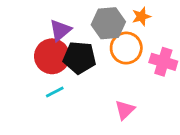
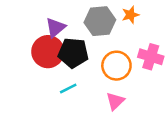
orange circle: (126, 48) -> (116, 66), moved
cyan line: (55, 92) -> (68, 88), moved

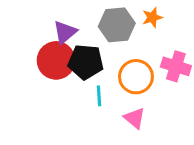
cyan line: (68, 88) -> (99, 96), moved, turned -66
pink triangle: (115, 101) -> (135, 118), turned -36

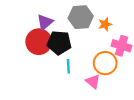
orange star: (152, 17) -> (105, 24), moved
orange circle: (136, 77) -> (105, 63), moved

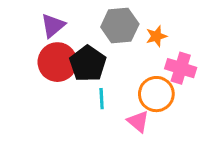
purple triangle: (45, 22) -> (53, 26), moved
black pentagon: (59, 43) -> (88, 64), turned 30

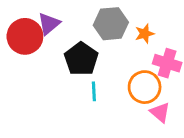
red circle: (57, 62) -> (25, 36), moved
pink triangle: (138, 121) -> (160, 112), moved

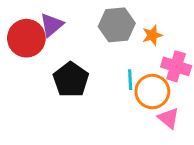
black pentagon: (81, 59) -> (71, 80), moved
cyan line: (94, 91) -> (130, 80), moved

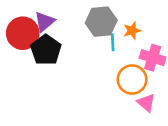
black pentagon: (71, 80) -> (46, 50), moved
cyan line: (130, 80) -> (113, 42), moved

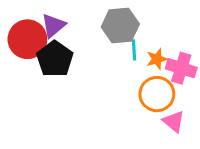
orange star: (132, 31) -> (157, 59), moved

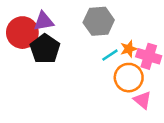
purple triangle: (53, 26) -> (44, 21), turned 30
cyan line: (134, 50) -> (110, 55), moved, turned 60

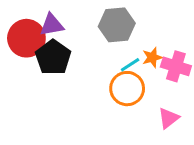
orange circle: (129, 78) -> (127, 89), moved
pink triangle: (142, 100) -> (169, 118), turned 42

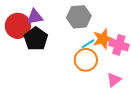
orange star: (152, 57) -> (103, 39), size x1.5

